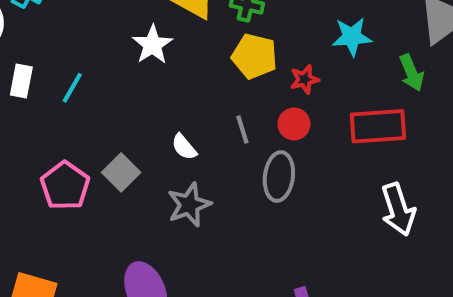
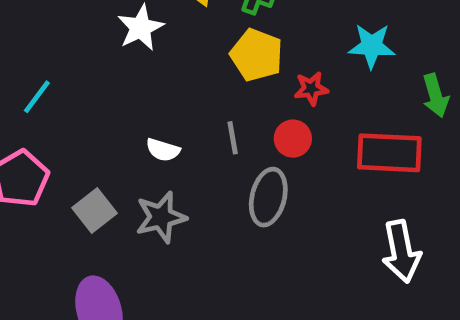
cyan line: (72, 88) -> (37, 97), moved
white semicircle: (184, 147) -> (163, 150), turned -40
gray square: (121, 172) -> (95, 211), moved

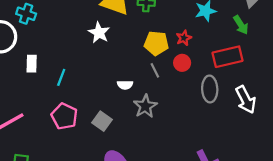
yellow pentagon: (257, 55) -> (156, 43), moved
gray ellipse: (268, 197) -> (210, 89), moved
gray star: (161, 217) -> (145, 106), moved

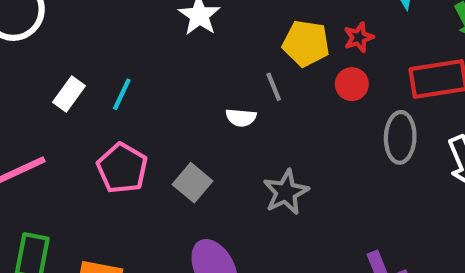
white rectangle: (32, 64) -> (69, 94), moved, turned 30
gray line: (155, 70) -> (274, 87), moved
gray star: (145, 106) -> (286, 192), moved

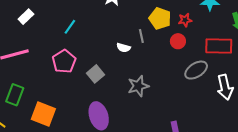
white rectangle: (69, 94) -> (26, 17), moved
gray ellipse: (400, 137) -> (196, 70), turned 45

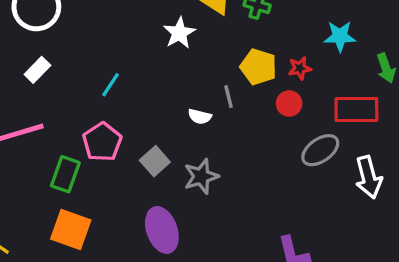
gray star: (138, 86) -> (201, 176), moved
green rectangle: (15, 95) -> (65, 174), moved

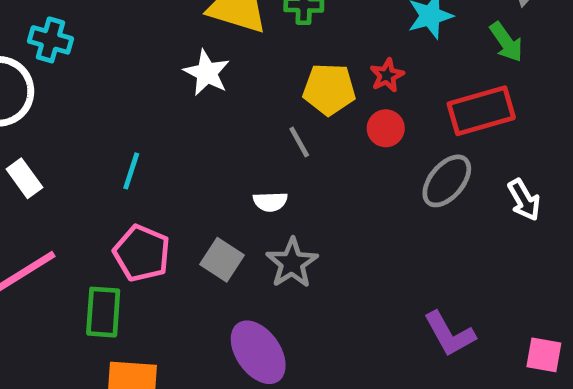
white rectangle: (37, 70) -> (24, 178), turned -65
white semicircle: (200, 117) -> (270, 202), moved
white arrow: (369, 177) -> (524, 200), size x0.7

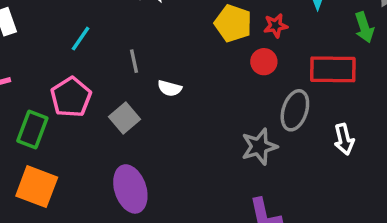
gray line: (299, 142) -> (134, 61), moved
gray ellipse: (447, 181) -> (295, 110), turned -39
gray star: (292, 263) -> (259, 147), moved

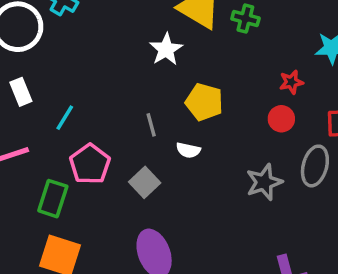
yellow pentagon: (233, 23) -> (204, 102), moved
cyan line: (81, 39) -> (65, 118), moved
gray star: (259, 147) -> (264, 182), moved

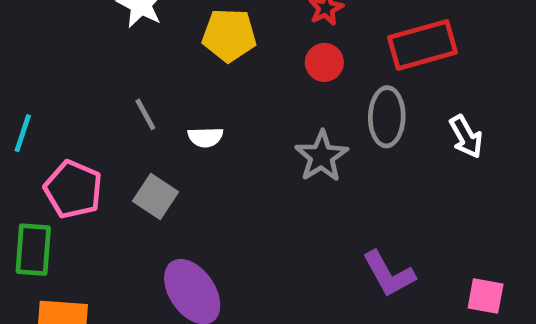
yellow pentagon: (204, 102) -> (229, 35), moved

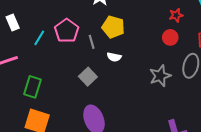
yellow pentagon: (229, 35) -> (113, 27), moved
pink pentagon: (73, 189) -> (67, 31), moved

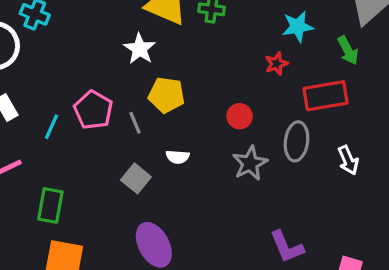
red star: (176, 15) -> (276, 64), moved
red circle: (170, 37) -> (240, 116), moved
white semicircle: (114, 57) -> (178, 157), moved

